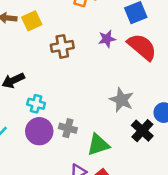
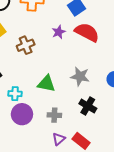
gray cross: (68, 128) -> (54, 115), moved
black cross: (142, 131) -> (88, 106), moved
green triangle: (98, 145) -> (46, 84), moved, turned 42

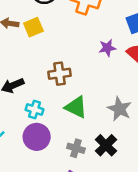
brown cross: (26, 45) -> (59, 74), moved
black cross: (88, 106) -> (106, 145), moved

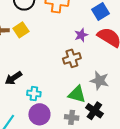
brown cross: (59, 74) -> (72, 58), moved
green triangle: (76, 107) -> (77, 94), moved

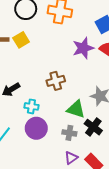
purple star: (81, 35) -> (83, 48), size x1.5
brown cross: (72, 58) -> (56, 81), moved

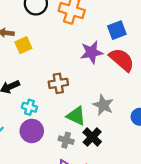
yellow square: (21, 40) -> (23, 45), moved

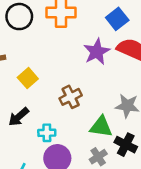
yellow square: (23, 45) -> (28, 78), moved
gray cross: (66, 140) -> (98, 157), turned -32

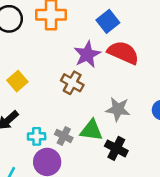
brown cross: (71, 97) -> (72, 83), moved, turned -35
gray cross: (98, 157) -> (64, 136), moved, turned -30

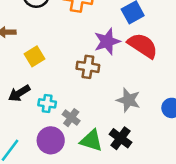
brown cross: (72, 83) -> (88, 67), turned -30
green triangle: (91, 130) -> (91, 141), moved
cyan cross: (37, 136) -> (47, 103), moved

